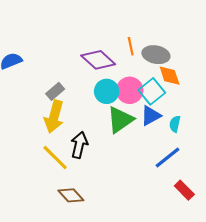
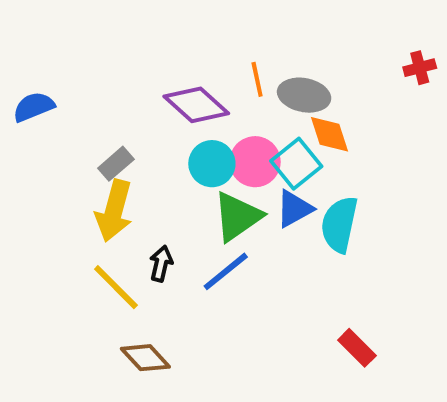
cyan semicircle: (175, 124) -> (339, 224), size x1.8
black arrow: (79, 145) -> (161, 264), size x0.7
blue line: (167, 158) -> (226, 271), moved

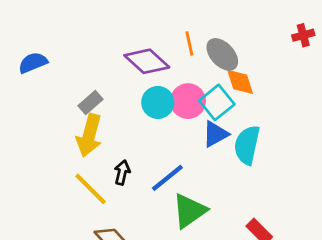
gray ellipse: (304, 95) -> (222, 54), turned 36
green triangle: (237, 217) -> (189, 211), moved

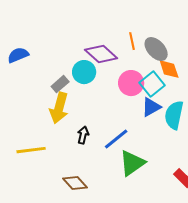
cyan circle: (158, 102) -> (84, 72), moved
yellow line: (91, 189) -> (31, 150), moved, turned -52

